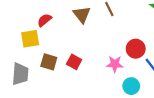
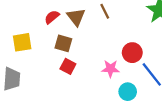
red semicircle: (44, 20) -> (52, 17), moved
brown square: (49, 62) -> (63, 43), moved

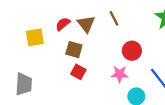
yellow square: (22, 42) -> (35, 37), moved
red circle: (132, 53) -> (132, 51), moved

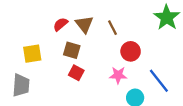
brown line: (114, 18) -> (112, 28), moved
yellow square: (35, 37) -> (32, 54), moved

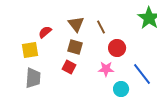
red semicircle: (61, 24) -> (45, 32), moved
brown square: (72, 50) -> (75, 47), moved
gray trapezoid: (21, 85) -> (33, 78), moved

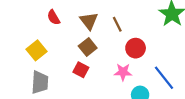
red semicircle: (45, 32) -> (54, 17), moved, turned -80
brown square: (75, 47) -> (88, 47), turned 35
yellow square: (30, 50) -> (36, 50), turned -30

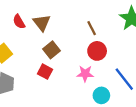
brown triangle: (89, 21) -> (42, 23), moved
brown line: (117, 24) -> (92, 28), moved

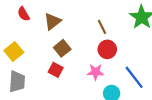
red semicircle: (19, 22) -> (23, 14), moved
brown triangle: (42, 23) -> (52, 21), turned 30

